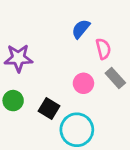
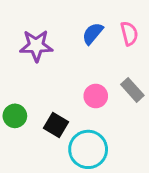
pink semicircle: (103, 49) -> (129, 33), moved
purple star: (18, 58) -> (36, 46), moved

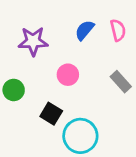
pink circle: (96, 96) -> (68, 75), moved
green circle: (15, 116) -> (14, 90), moved

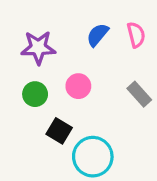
green circle: (14, 90) -> (35, 94), moved

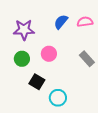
pink semicircle: (136, 35) -> (85, 22), turned -84
cyan circle: (93, 157) -> (58, 98), size x0.7

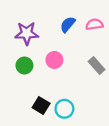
black square: (37, 82) -> (41, 105), moved

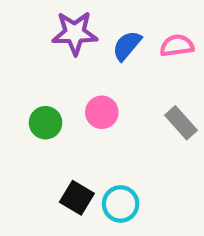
purple star: (27, 33) -> (75, 33), moved

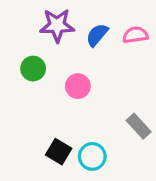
green circle: (46, 123) -> (33, 69), moved
gray rectangle: (181, 123) -> (139, 126), moved

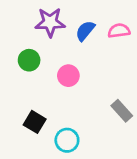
black square: (59, 152) -> (35, 122), moved
cyan circle: (92, 156) -> (67, 140), moved

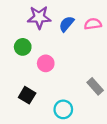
pink circle: (68, 76) -> (46, 63), moved
cyan circle: (67, 140) -> (63, 109), moved

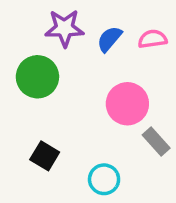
green circle: (23, 47) -> (37, 77), size x1.5
pink circle: (46, 63) -> (127, 104), moved, size x1.5

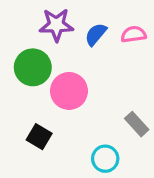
pink circle: (127, 104) -> (69, 91), moved
cyan circle: (104, 179) -> (105, 159), moved

